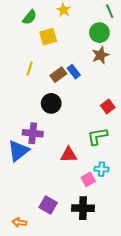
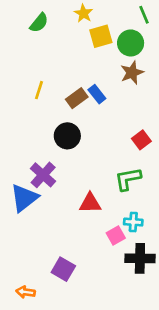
yellow square: (48, 37) -> (101, 36), moved
purple cross: (33, 133) -> (43, 175), turned 36
black cross: (83, 208) -> (140, 258), moved

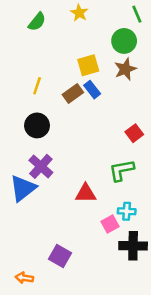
yellow square: (101, 36) -> (88, 65), moved
black circle: (67, 136) -> (37, 125), moved

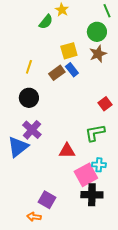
green semicircle: (37, 22) -> (46, 22), moved
pink square: (110, 224) -> (86, 175), size x1.6
black cross: (133, 246) -> (92, 195), moved
orange arrow: (24, 278) -> (34, 217), moved

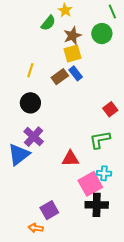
brown star: (98, 54) -> (72, 36), moved
purple square: (47, 200) -> (49, 210), turned 30

